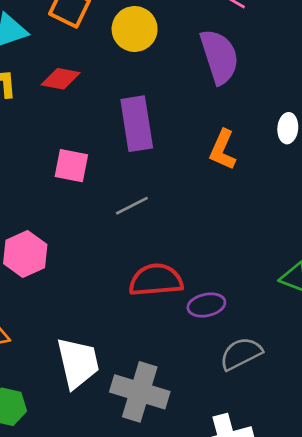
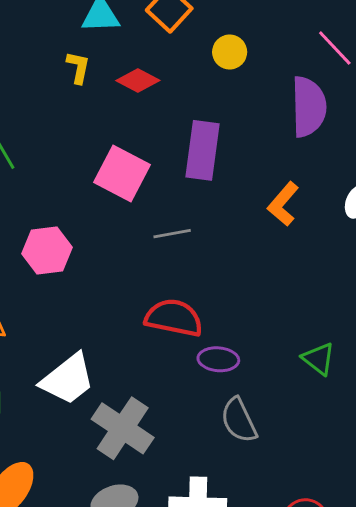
yellow circle: (135, 29) -> (230, 52), size x0.7
pink square: (71, 166) -> (122, 173), size x1.4
gray semicircle: (241, 354) -> (239, 420), turned -105
white trapezoid: (78, 363) -> (68, 379), turned 48

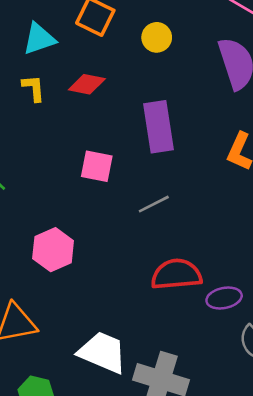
pink square: (122, 173) -> (97, 166), size x0.7
white trapezoid: (68, 379) -> (103, 352), turned -102

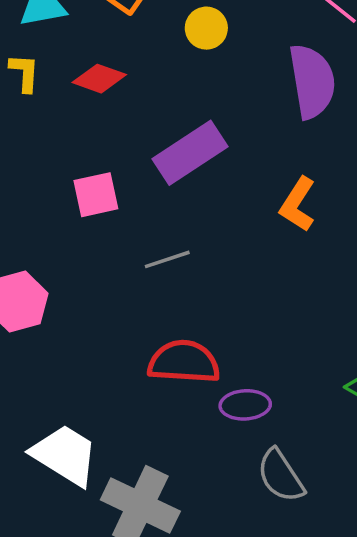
purple rectangle: (159, 127) -> (190, 153), turned 57
pink square: (97, 166) -> (96, 195), turned -32

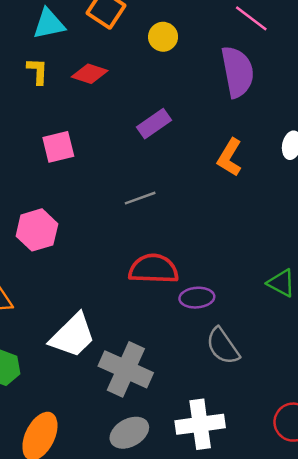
purple rectangle: (190, 153) -> (154, 124), size x0.7
pink square: (96, 195) -> (58, 147), moved
white trapezoid: (65, 455) -> (73, 336), turned 105

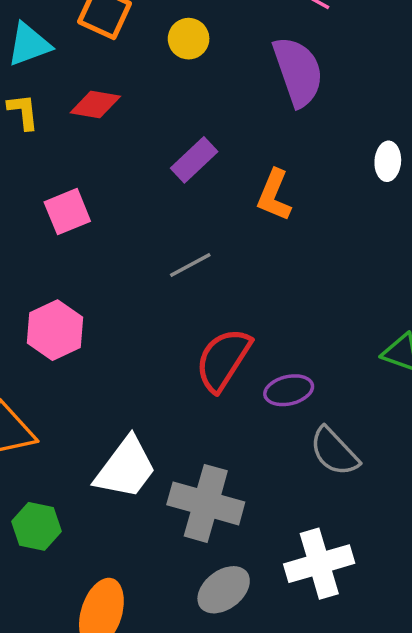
orange L-shape: (230, 157) -> (274, 195), moved
red semicircle: (154, 269) -> (223, 360), turned -51

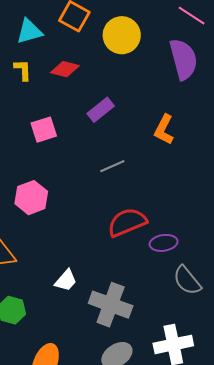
yellow circle: (189, 39) -> (122, 35), size x1.6
purple rectangle: (194, 160) -> (101, 110), moved
red semicircle: (223, 360) -> (127, 222), turned 30
white trapezoid: (126, 468) -> (66, 280), size x0.6

